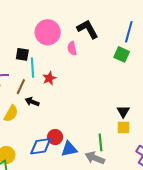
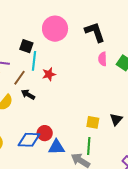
pink semicircle: (72, 48) -> (102, 59), moved
yellow square: (123, 128) -> (93, 122), moved

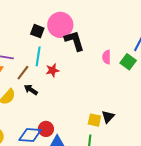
black L-shape: (95, 32) -> (74, 41), moved
black square: (26, 46) -> (37, 31), moved
black triangle: (116, 119) -> (108, 117), moved

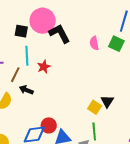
yellow square: (94, 120) -> (95, 107), turned 32

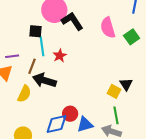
black square: (21, 31) -> (35, 31), moved
pink semicircle: (94, 43) -> (108, 28), size x1.5
green square: (116, 44) -> (132, 37), moved, turned 35
black arrow: (26, 90) -> (44, 80), size x1.6

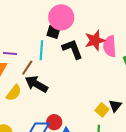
black L-shape: (72, 21) -> (72, 49), moved
black square: (35, 31) -> (53, 32), moved
red star: (60, 56) -> (95, 40), moved, size x1.5

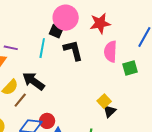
red star: (95, 40) -> (100, 23), moved
brown line: (27, 68) -> (20, 100), moved
yellow square: (102, 110) -> (104, 101), moved

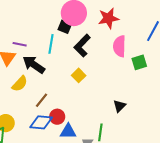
black L-shape: (73, 50) -> (82, 46), turned -120
black arrow: (34, 81) -> (34, 65), moved
brown line: (20, 100) -> (41, 100), moved
yellow square: (104, 101) -> (79, 75), moved

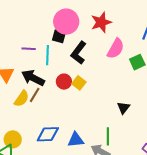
purple line: (20, 44) -> (29, 49), moved
pink semicircle: (119, 46) -> (116, 49), turned -145
brown line: (41, 100) -> (35, 95), moved
red circle: (57, 117) -> (64, 82), moved

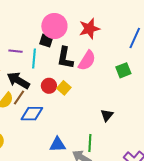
pink semicircle: (116, 49) -> (87, 61), moved
black L-shape: (79, 53) -> (65, 58), turned -30
blue diamond: (48, 134) -> (32, 114), moved

